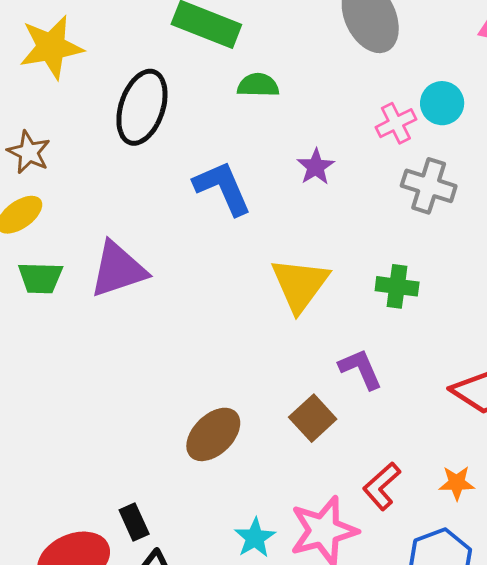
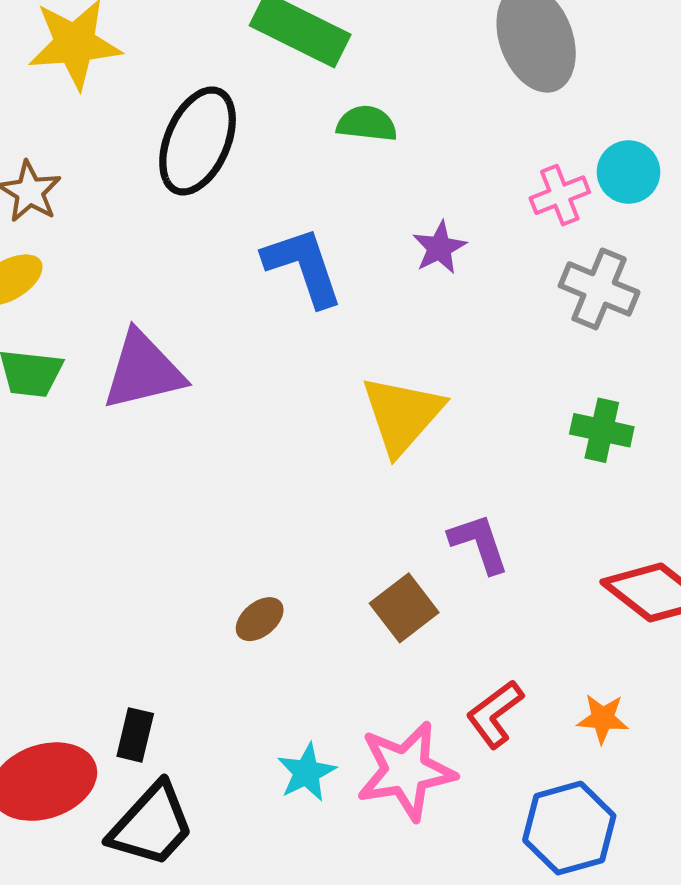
green cross: (397, 286) -> (602, 430), moved
brown ellipse: (213, 434) -> (260, 619), size x0.6
black rectangle: (134, 522) -> (135, 735), turned 33

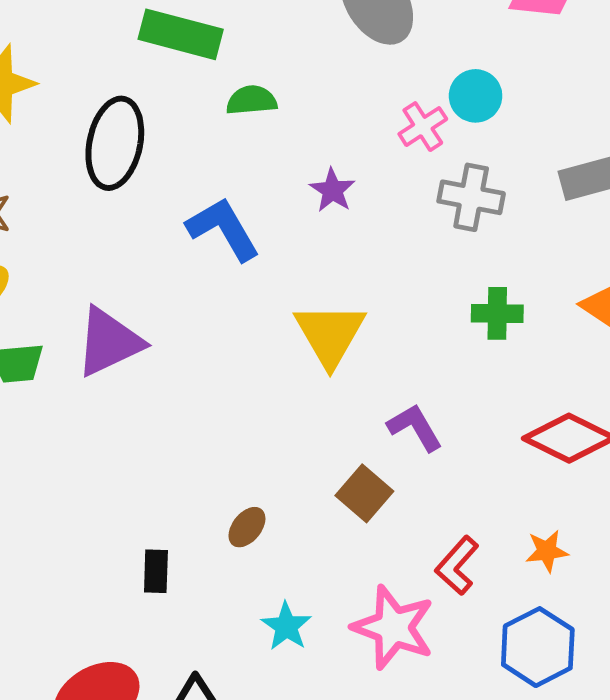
black rectangle: (135, 735) -> (156, 571), moved
pink star: (406, 771) -> (393, 627), turned -30
cyan star: (307, 772) -> (286, 626), moved

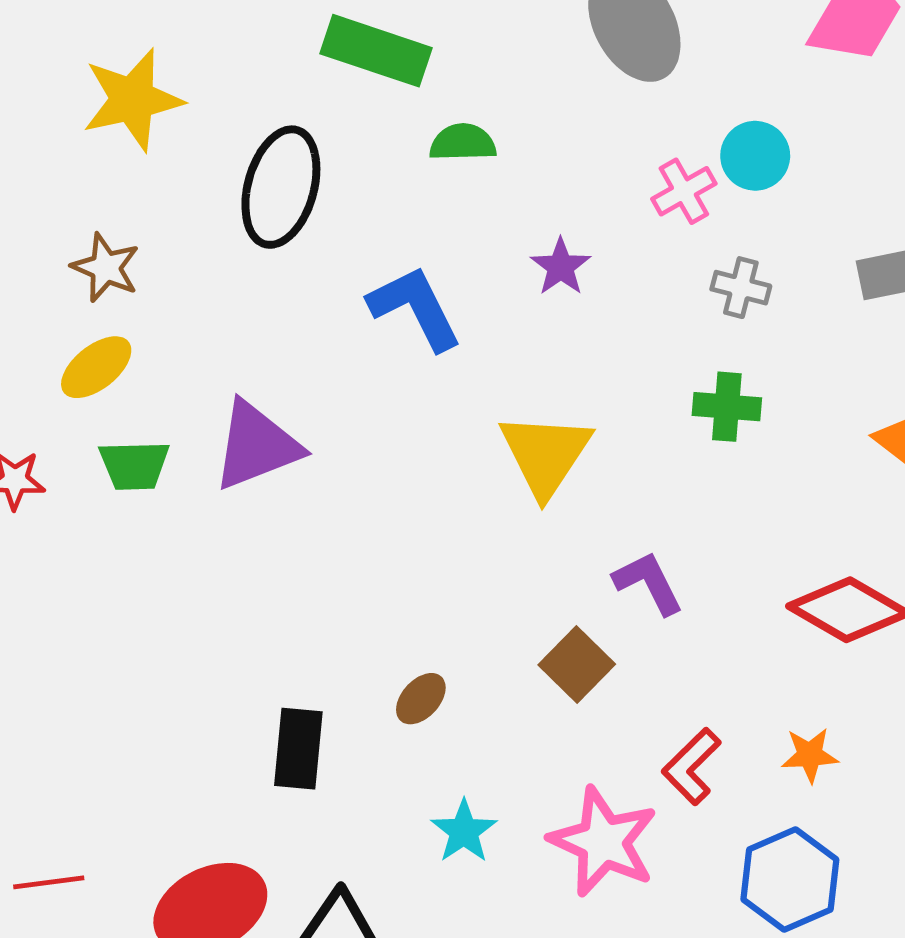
gray cross: (471, 197) -> (741, 288), size x0.7
green cross: (497, 313) -> (727, 407), moved
black rectangle: (156, 571) -> (298, 749), size x1.4

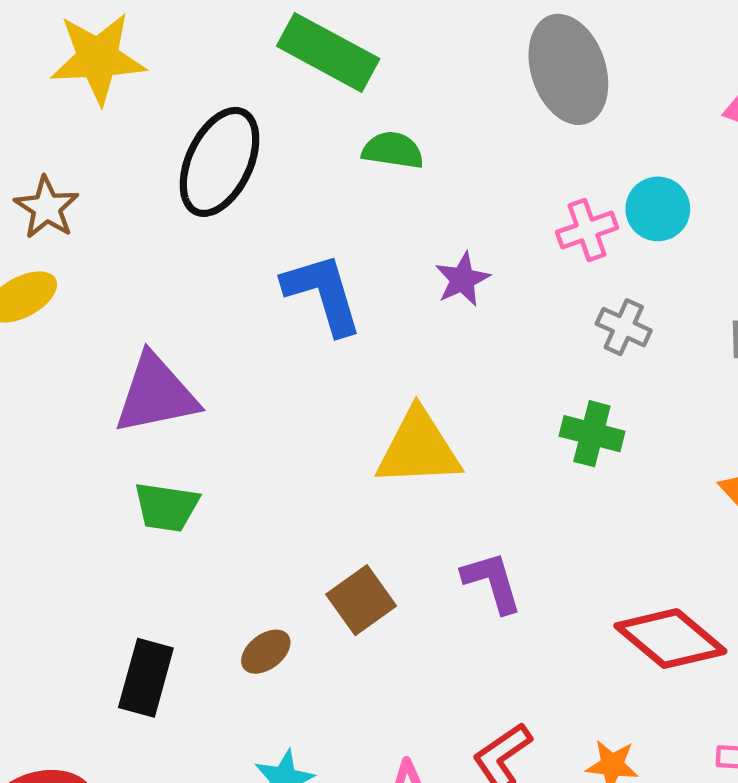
yellow triangle: (545, 454) -> (418, 448), turned 44
green trapezoid: (134, 465) -> (166, 507), moved
brown square: (577, 665) -> (361, 600), moved

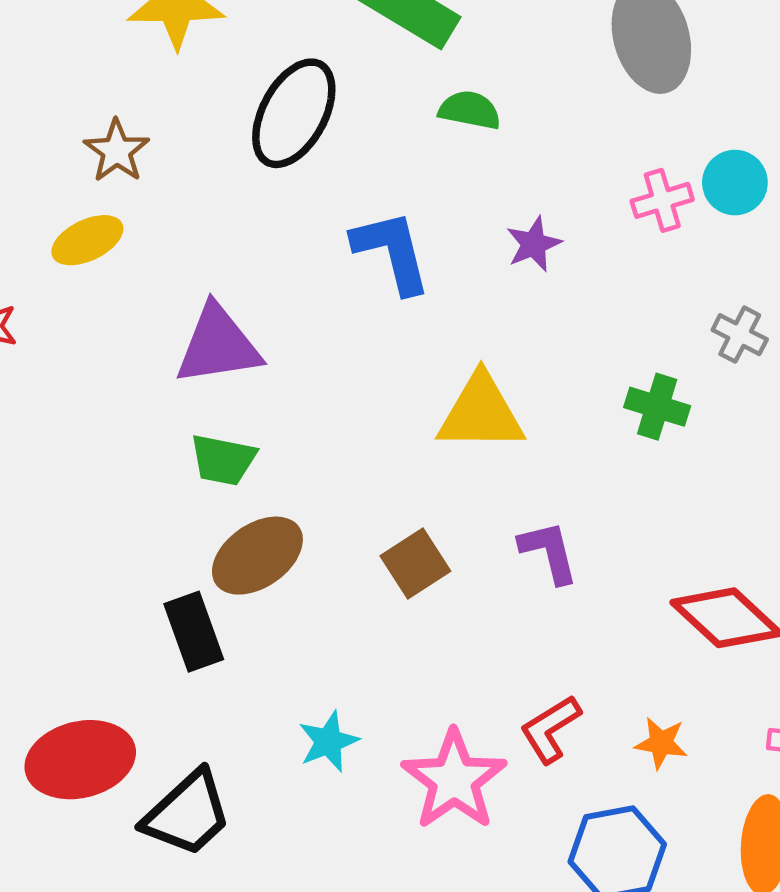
gray cross: (624, 327) -> (740, 335), moved
brown ellipse: (266, 652) -> (257, 556), moved, size x1.8
black rectangle: (146, 678) -> (194, 632), turned -38

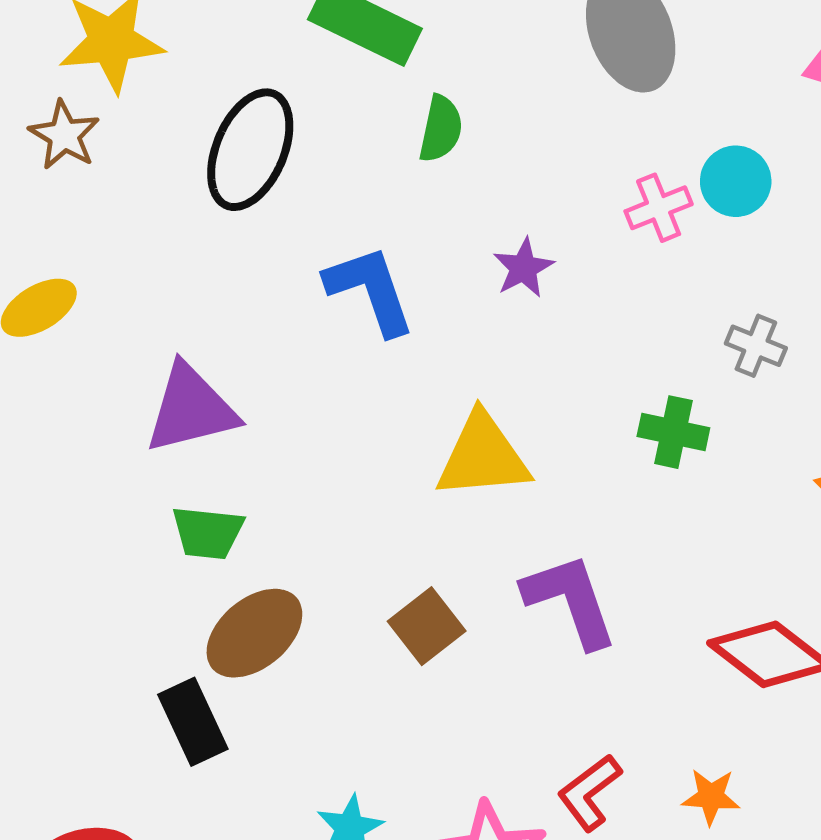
green semicircle: (470, 110) -> (441, 129), turned 96
brown star: (117, 151) -> (64, 135), moved
purple L-shape: (549, 552) -> (570, 600), size x1.4

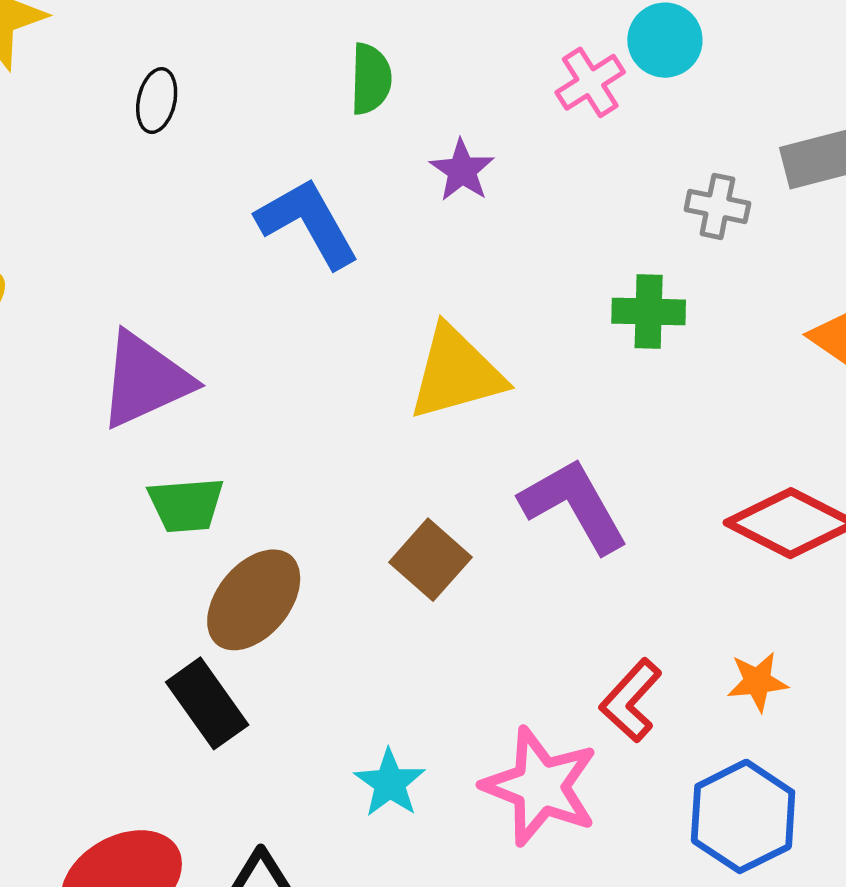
green semicircle: (441, 129) -> (371, 79), moved
black ellipse: (250, 150) -> (157, 101), size x0.5

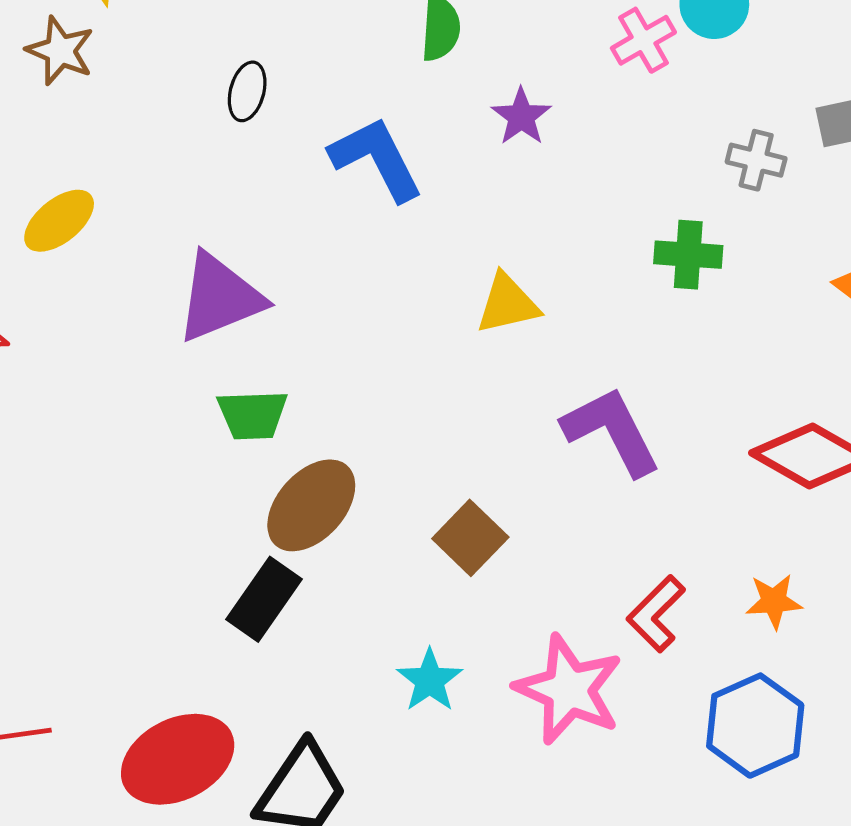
black ellipse: (157, 101) -> (247, 91), moved
yellow triangle: (456, 373) -> (508, 304), size x0.7
brown square: (430, 560) -> (470, 538), moved
black rectangle: (207, 703) -> (264, 599), turned 68

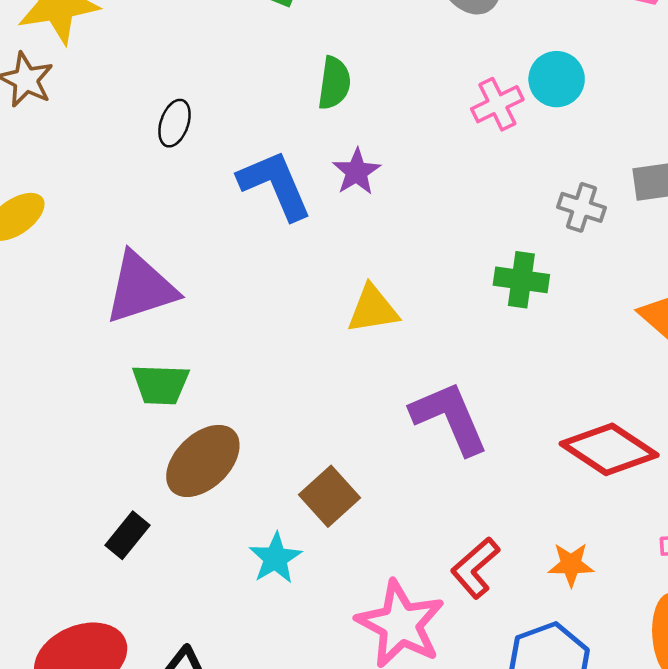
purple star: (521, 117) -> (356, 172), moved
black rectangle: (264, 599) -> (128, 535), moved, size x0.7
cyan star: (430, 680) -> (275, 558), moved

